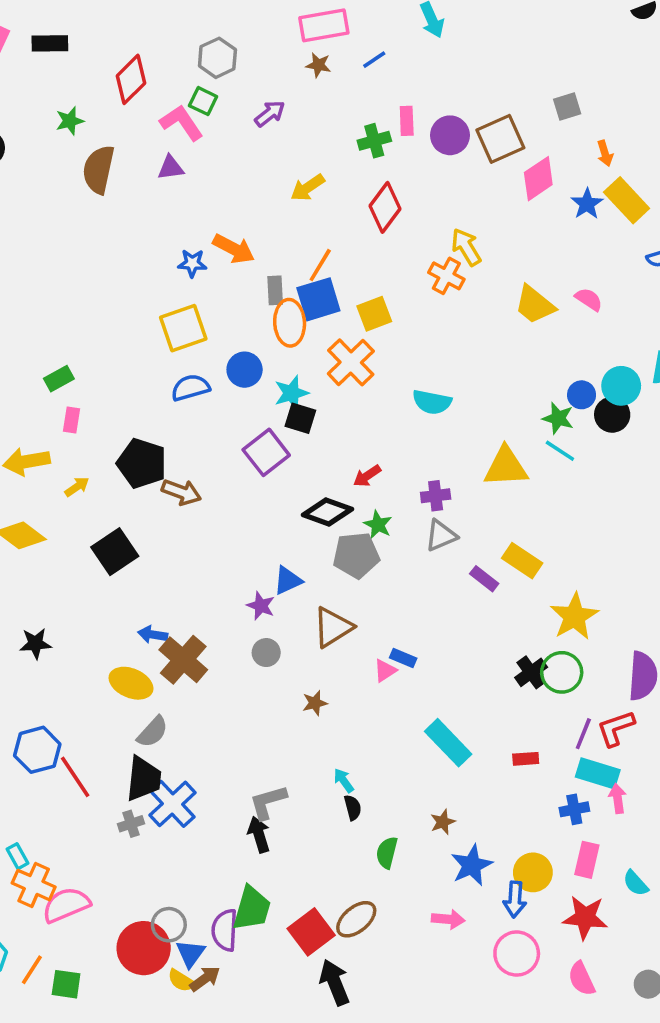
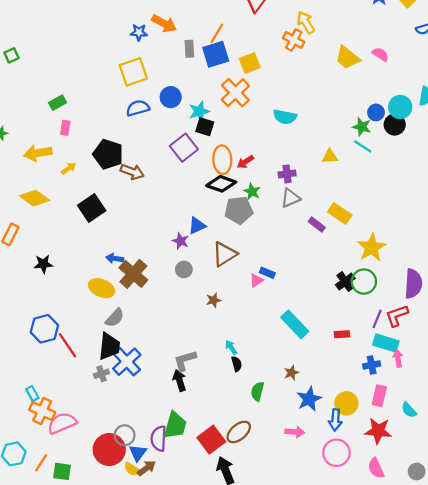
orange ellipse: (290, 323) -> (222, 160), moved
yellow triangle: (506, 467) -> (330, 156), size x0.6

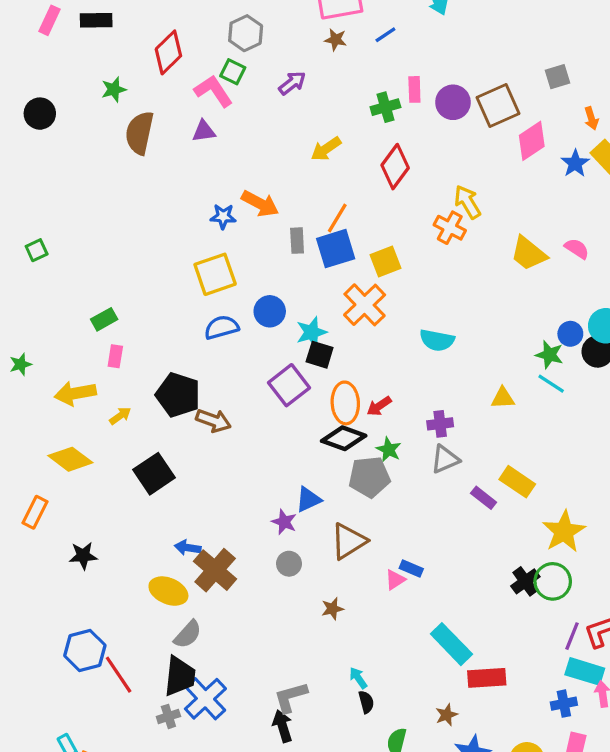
red rectangle: (342, 334) -> (487, 678), moved, size x1.6

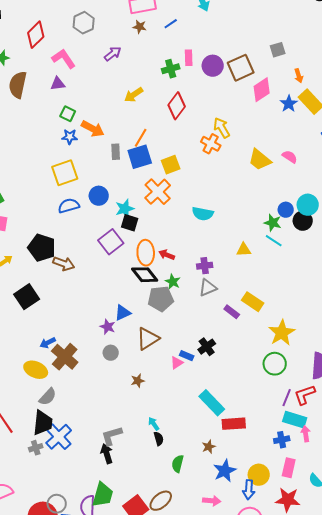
green square: (233, 72) -> (68, 114), moved
red arrow: (379, 406) -> (167, 255), turned 56
black diamond: (344, 438) -> (145, 275), turned 32
blue arrow: (188, 548) -> (48, 343), turned -35
black cross: (525, 581) -> (207, 347), moved

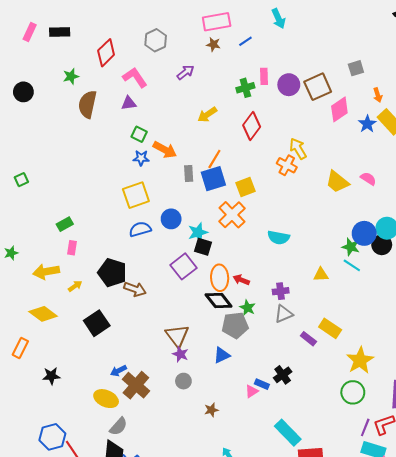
blue circle: (286, 210) -> (364, 233), size x1.5
blue triangle: (123, 313) -> (222, 355), moved
brown triangle: (148, 339) -> (177, 336), moved, turned -35

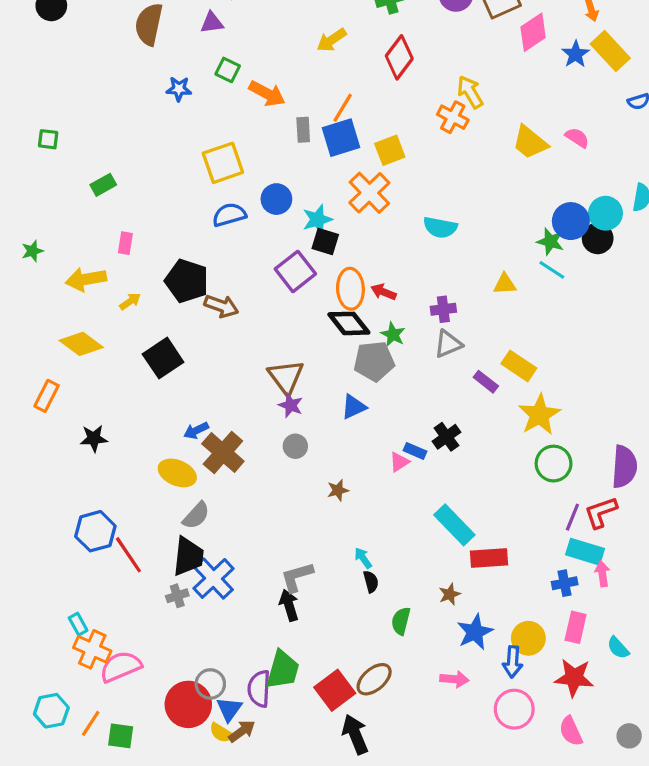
blue star: (141, 158) -> (179, 89), moved
green square: (21, 180) -> (48, 139), turned 32
green rectangle: (65, 224) -> (103, 185), moved
yellow star: (360, 360) -> (539, 415), moved

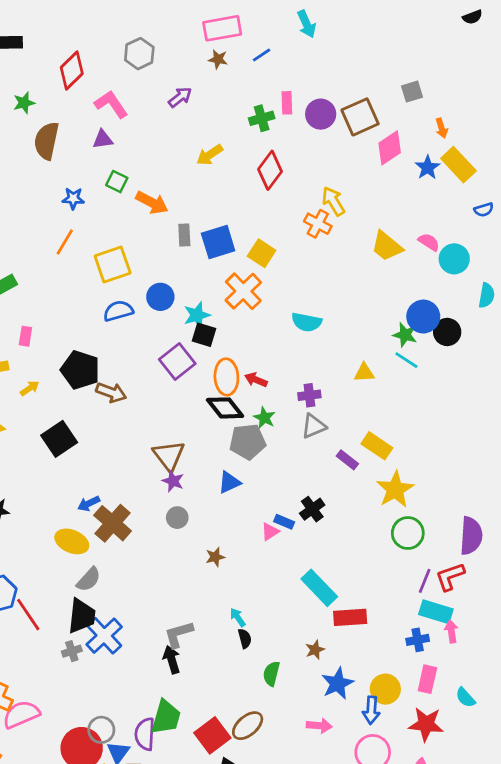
orange line: (343, 108) -> (65, 242), moved
yellow square: (390, 150) -> (262, 253), turned -36
cyan circle: (605, 213) -> (454, 259), moved

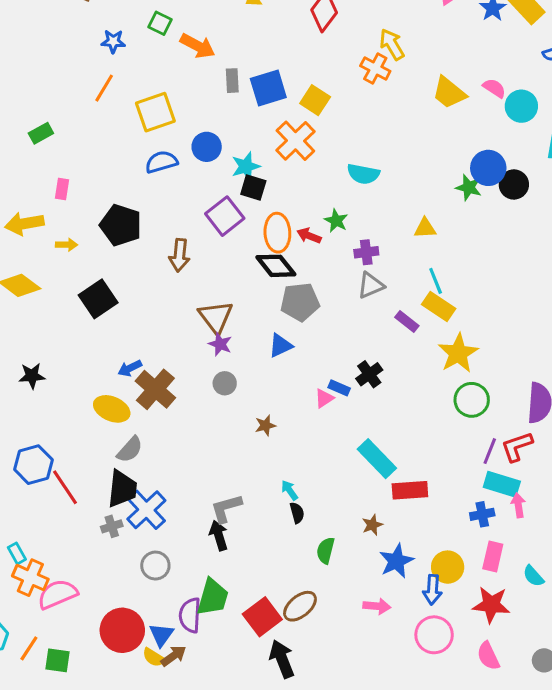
cyan line: (406, 360) -> (436, 281), moved, turned 35
yellow arrow: (30, 388) -> (67, 245), turned 36
brown arrow: (111, 392) -> (180, 255), moved, turned 76
green star: (264, 418) -> (336, 221), moved
gray circle: (101, 730) -> (155, 566), moved

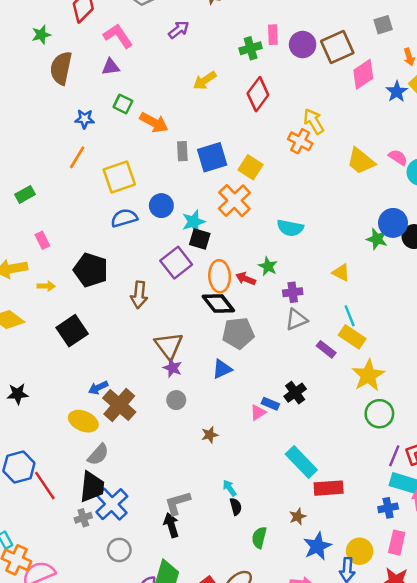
pink rectangle: (62, 189) -> (42, 240), turned -35
yellow triangle: (425, 228) -> (341, 272), turned 30

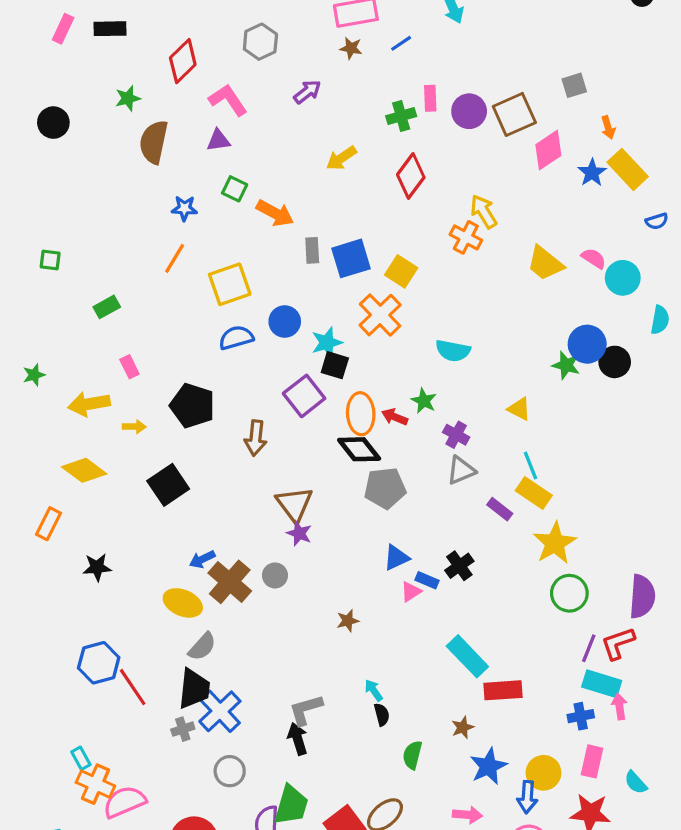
purple cross: (293, 292) -> (456, 435), turned 36
blue triangle: (222, 369) -> (396, 558), moved
gray circle: (176, 400) -> (275, 575), moved

